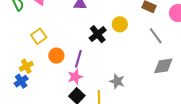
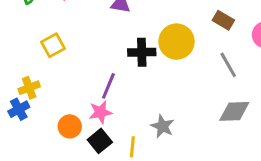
yellow circle: (120, 24) -> (177, 42), size x1.5
black cross: (98, 34) -> (142, 52), turned 30
orange circle: (56, 56) -> (70, 126), moved

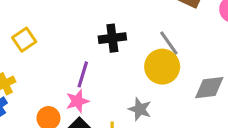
yellow circle: (177, 42) -> (162, 67), moved
gray line: (228, 65) -> (169, 43), moved

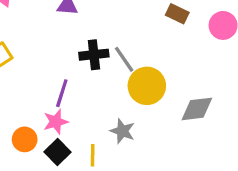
gray line: (169, 43) -> (124, 59), moved

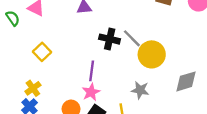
black cross: (94, 55) -> (110, 39), turned 30
gray diamond: (197, 109) -> (186, 81), moved

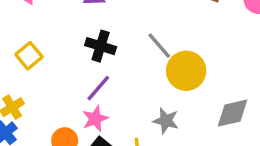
black cross: (110, 39) -> (101, 46), moved
purple line: (92, 71) -> (98, 88), turned 30

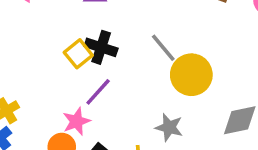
yellow square: (29, 56) -> (78, 54), moved
pink star: (95, 119) -> (76, 121), moved

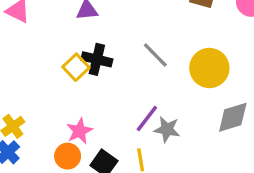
yellow circle: (191, 75) -> (209, 68), moved
purple line: (98, 92) -> (147, 119), moved

